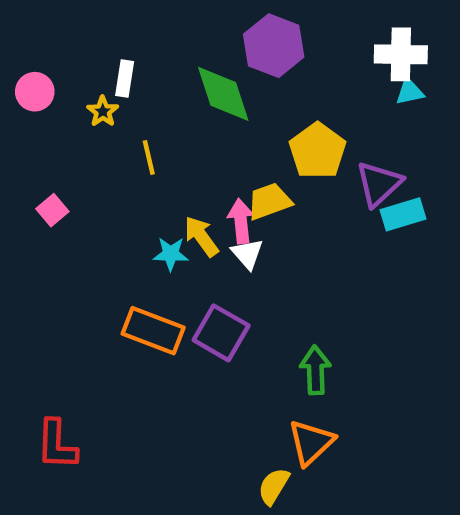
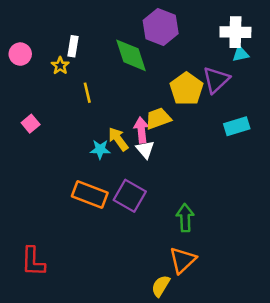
purple triangle: (379, 184) -> (216, 80), moved

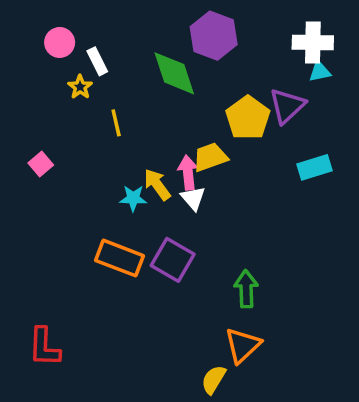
white rectangle: (73, 46) -> (97, 61), turned -36
pink circle: (20, 54) -> (60, 42), moved

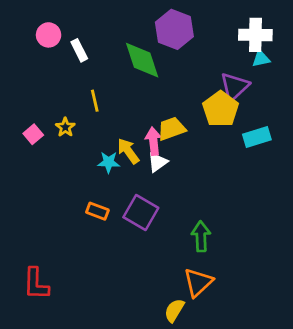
yellow star: (80, 87) -> (65, 127), moved
yellow pentagon: (248, 118) -> (221, 109), moved
white triangle: (193, 198) -> (158, 162), turned 35
orange rectangle: (119, 258) -> (97, 211), size x0.6

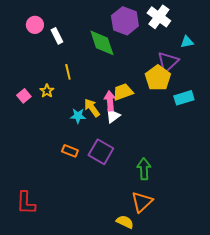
white cross: (255, 35) -> (159, 17), moved, turned 35
yellow semicircle: (174, 310) -> (125, 222), turned 84

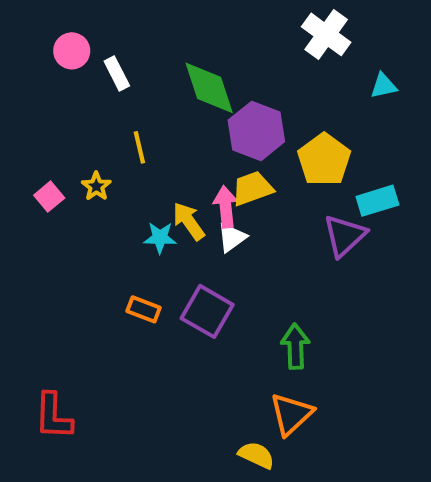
purple hexagon: (125, 21) -> (256, 131), moved
purple triangle: (168, 62) -> (345, 236), moved

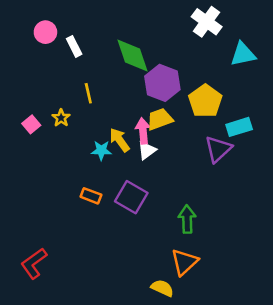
cyan triangle: (384, 86) -> (243, 54), size x1.5
red L-shape: (53, 416) -> (34, 263), turned 52

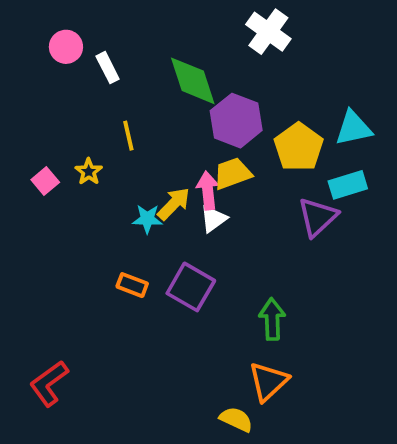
white cross: (207, 22) -> (268, 32), moved
cyan triangle: (243, 54) -> (353, 128), moved
yellow arrow: (120, 140) -> (174, 204), turned 80

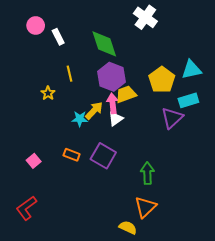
purple hexagon: (236, 121) -> (112, 77), moved
pink square: (45, 181) -> (34, 161), moved

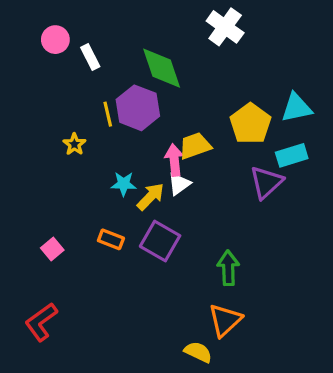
purple hexagon: (112, 77) -> (138, 108), moved
yellow arrow: (94, 111) -> (151, 197), moved

